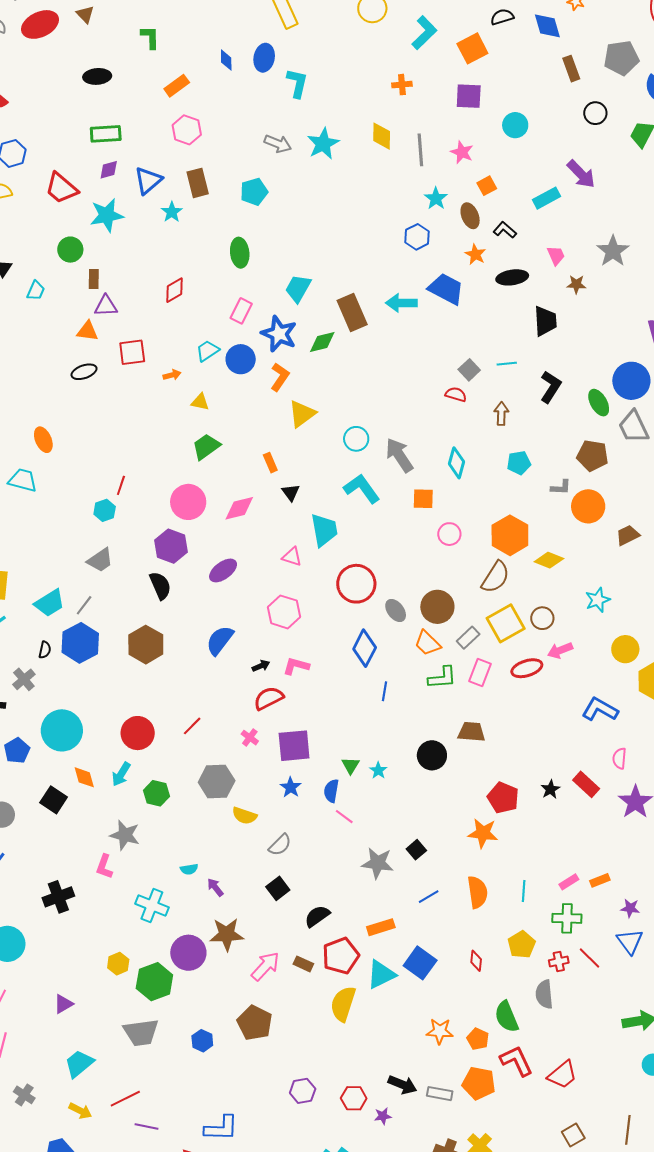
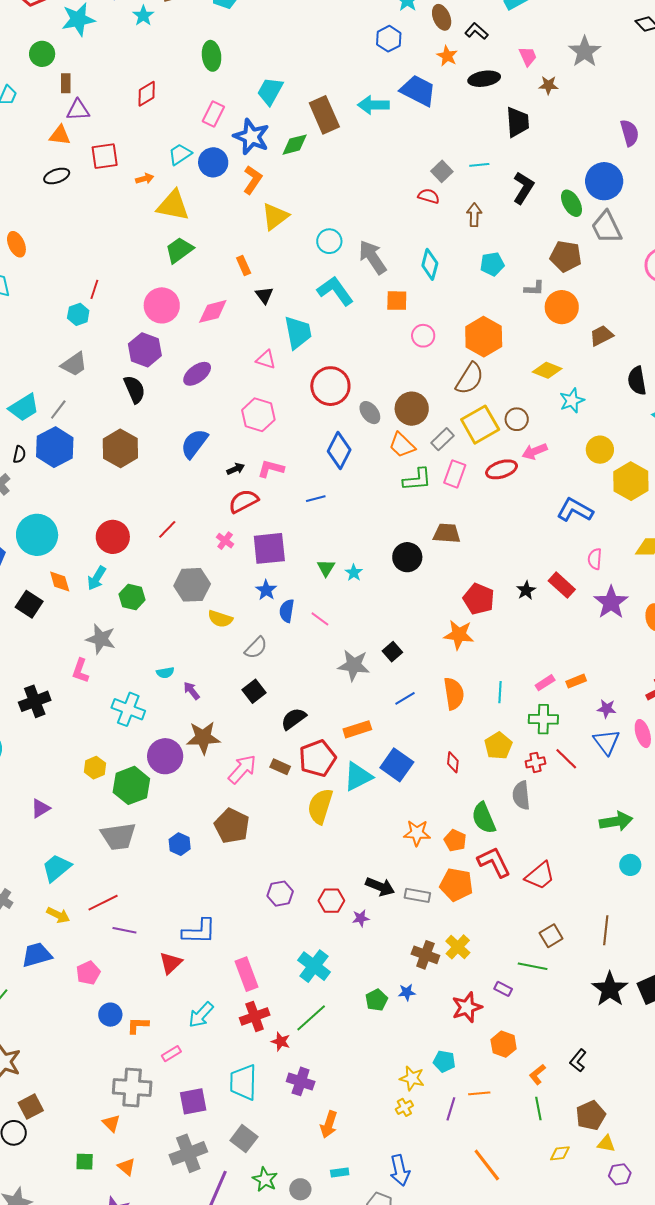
yellow triangle: (200, 402) -> (173, 205), size x1.8
yellow diamond: (549, 560) -> (547, 370), moved
blue line: (385, 691) -> (316, 499), moved, turned 66
blue semicircle: (331, 791) -> (287, 611), moved

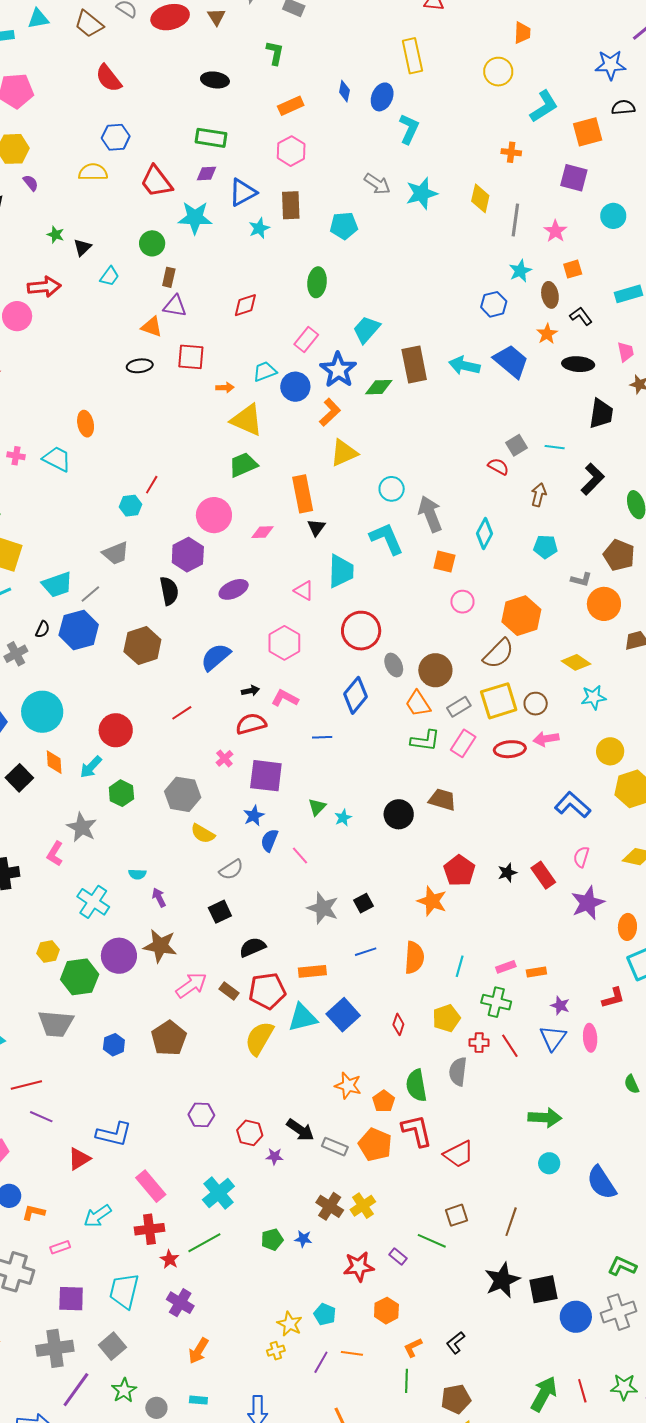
orange rectangle: (244, 265) -> (303, 494), size x1.8
pink diamond: (213, 311) -> (263, 532), size x0.7
red line: (167, 529) -> (182, 713), moved
pink rectangle: (247, 974) -> (151, 1186), turned -32

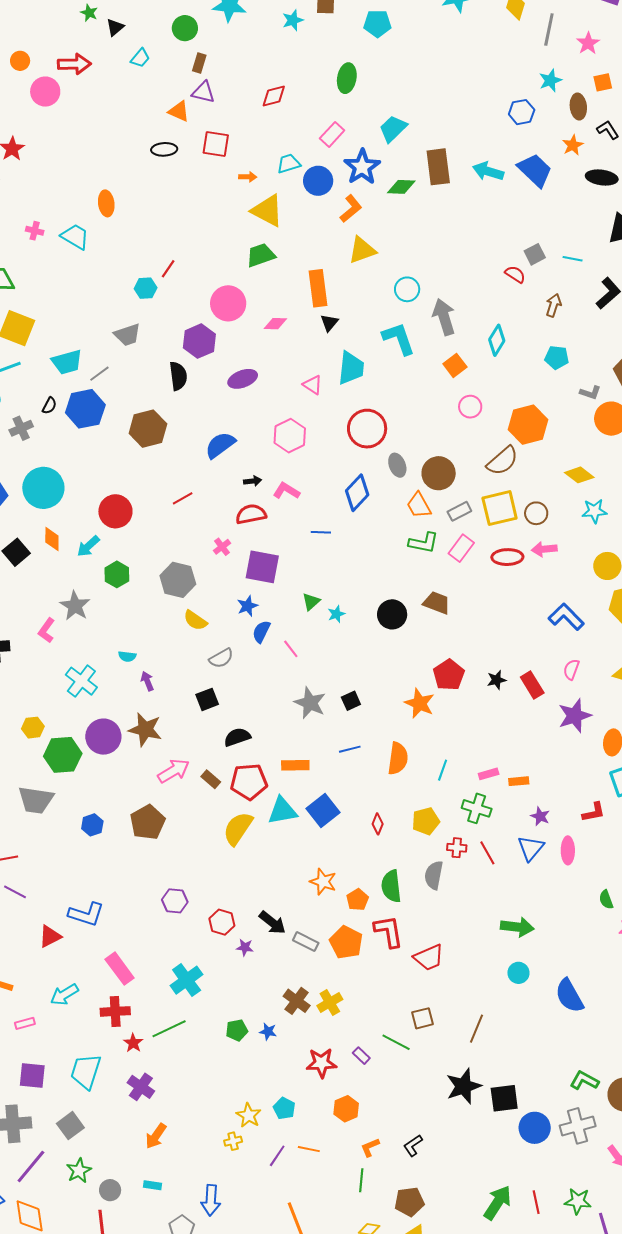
orange square: (444, 562) -> (455, 365), turned 35

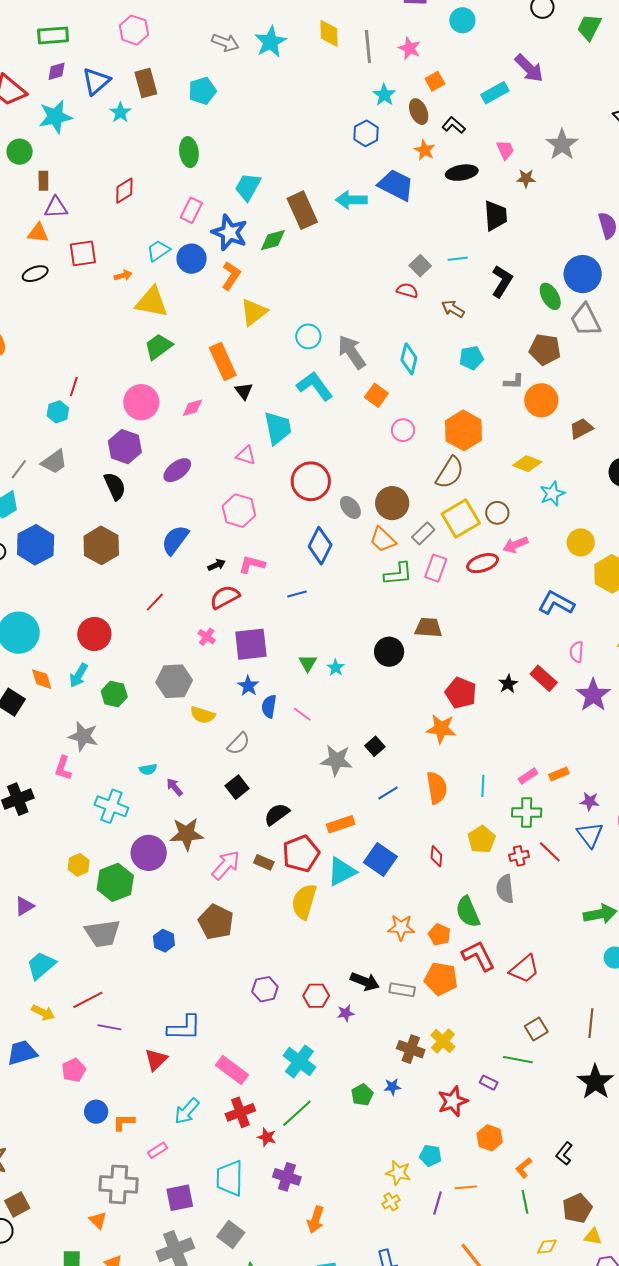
brown arrow: (553, 305) -> (453, 309), turned -60
gray line: (99, 374) -> (19, 469), moved

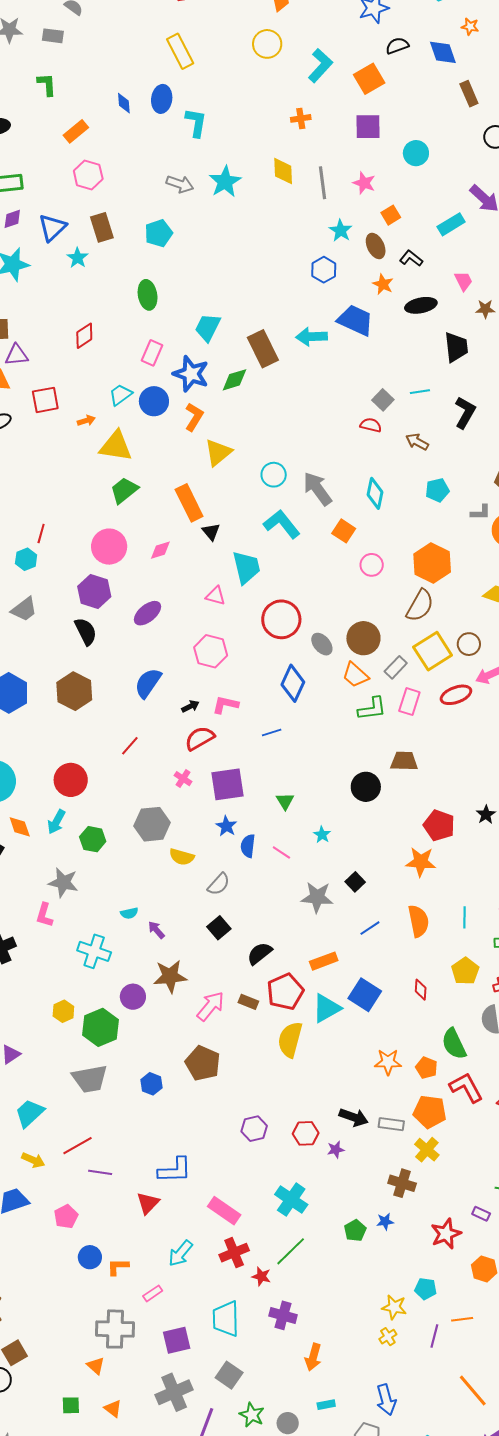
cyan star: (336, 668) -> (322, 835), moved
purple circle: (149, 853) -> (133, 997), size x0.7
yellow cross: (443, 1041) -> (427, 1150), moved

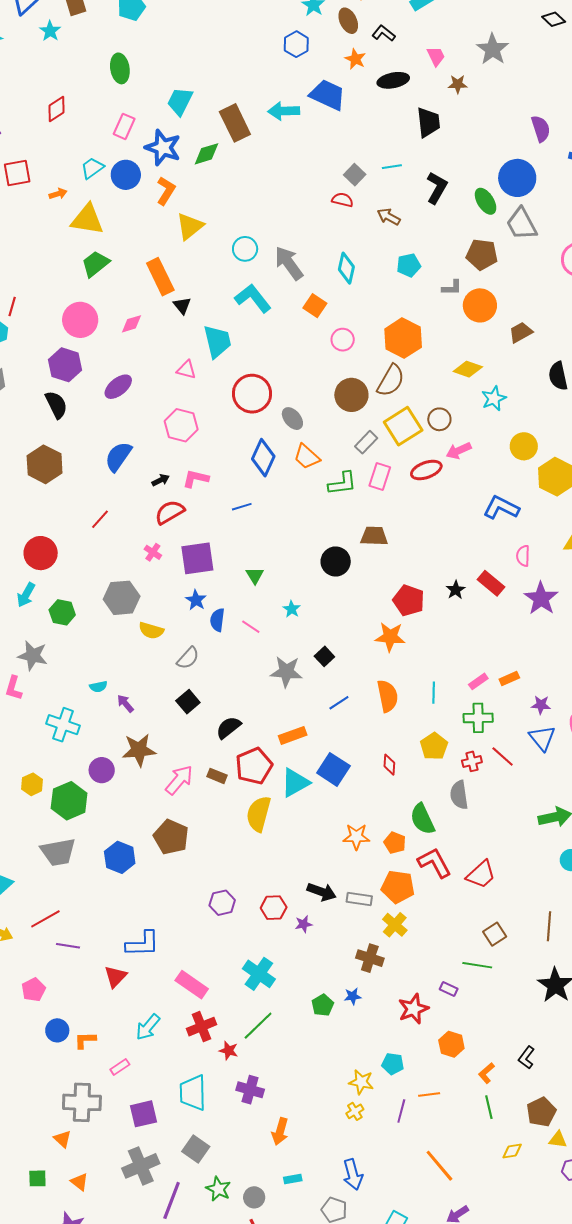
brown circle: (363, 638) -> (351, 395), moved
orange trapezoid: (355, 675) -> (307, 457), moved
blue hexagon: (151, 1084) -> (120, 857), size x1.4

